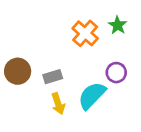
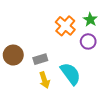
purple circle: (116, 73) -> (88, 41), moved
cyan semicircle: (92, 96) -> (70, 74), turned 100

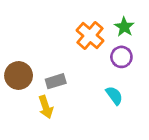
cyan semicircle: (70, 74) -> (114, 96), moved, size x0.6
yellow arrow: (44, 80) -> (46, 107), moved

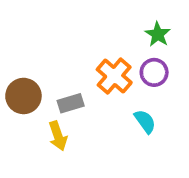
orange cross: (90, 35) -> (114, 76), moved

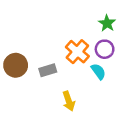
cyan semicircle: (145, 121) -> (98, 71), moved
yellow arrow: (58, 136) -> (69, 101), moved

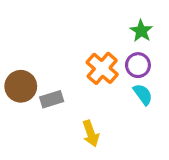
gray rectangle: (48, 70) -> (52, 99), moved
cyan semicircle: (98, 71) -> (143, 94), moved

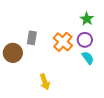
gray rectangle: (52, 99) -> (32, 38), moved, turned -64
yellow arrow: (91, 133) -> (45, 82), moved

